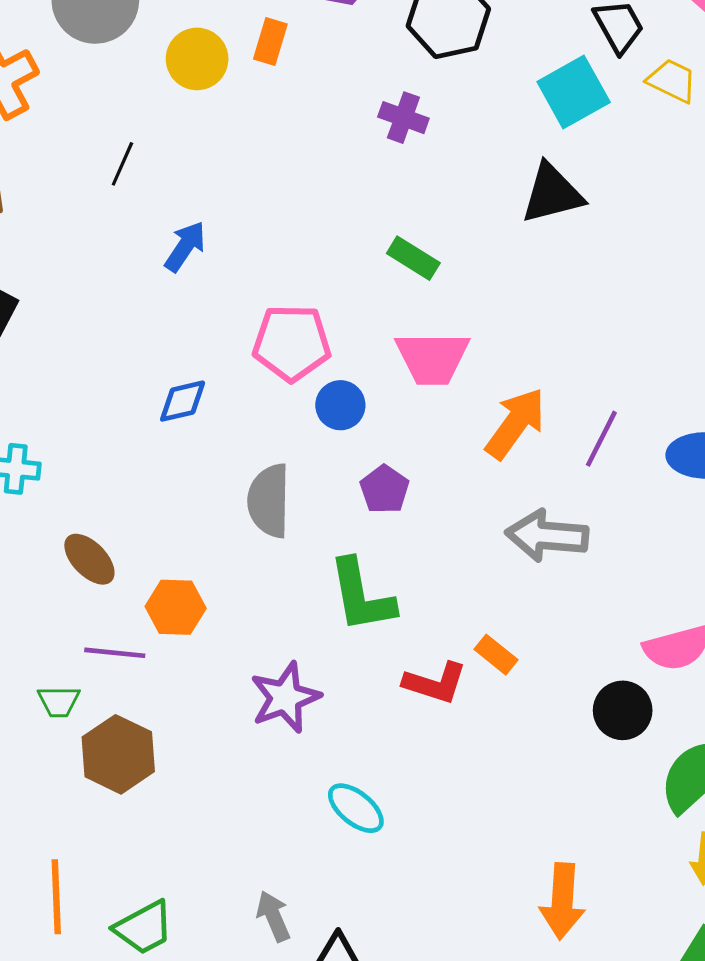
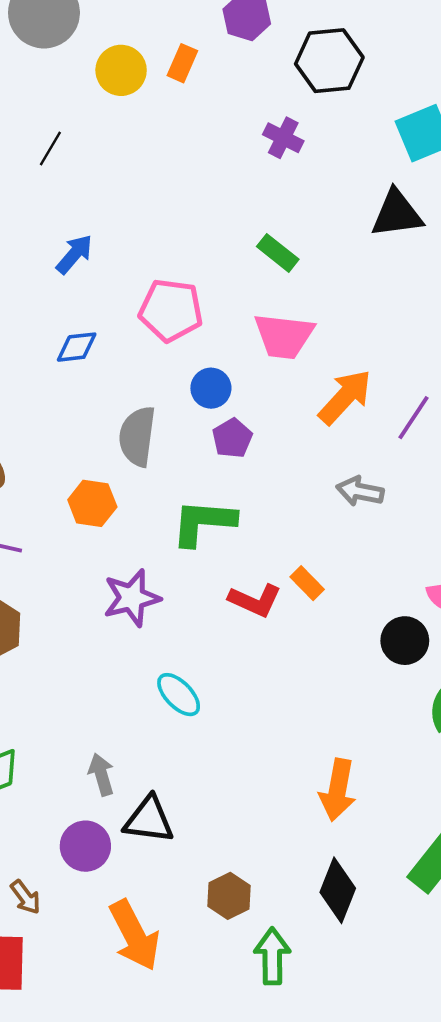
blue arrow: (185, 246) -> (74, 254), moved
blue circle: (340, 405) -> (211, 388), moved
gray arrow: (547, 536) -> (360, 491), size x0.7
green L-shape: (361, 596) -> (203, 522), turned 98
orange hexagon: (176, 607) -> (92, 503), moved

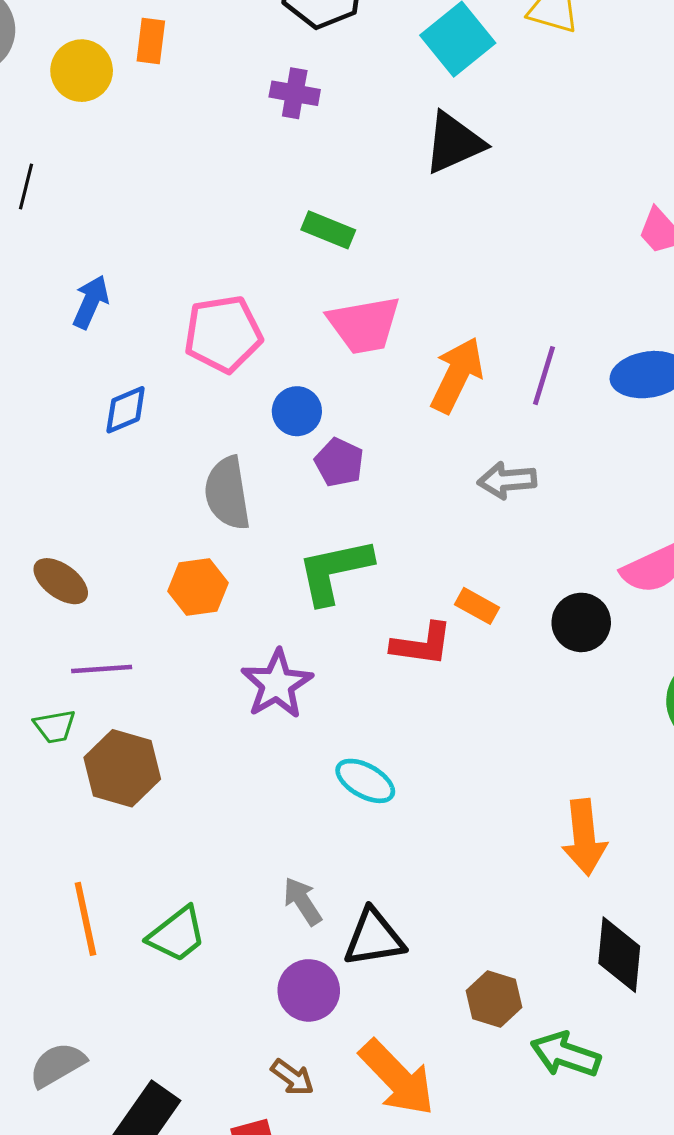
black circle: (405, 641) -> (581, 622), moved
brown arrow: (26, 897) -> (292, 1077), moved
green arrow: (272, 956) -> (566, 1054), turned -54

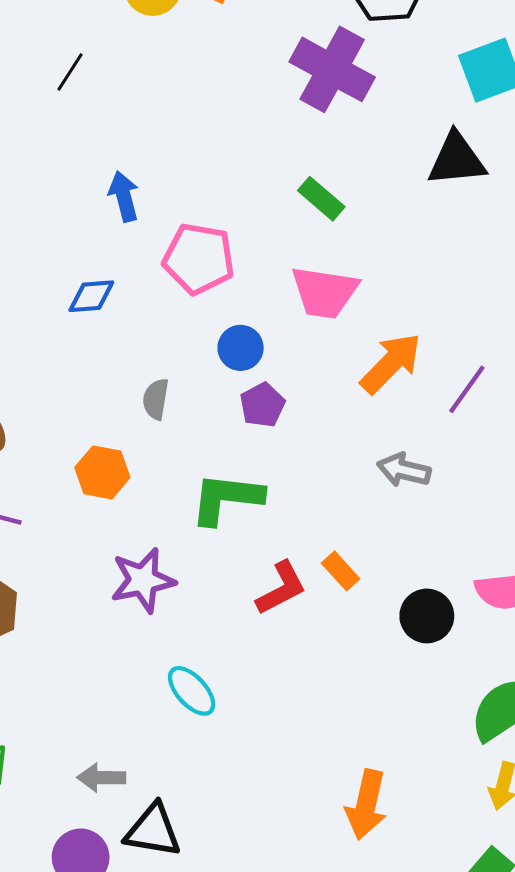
purple cross: (295, 93) -> (332, 69), size x1.8
blue arrow: (91, 302) -> (124, 196), moved, turned -57
gray semicircle: (227, 493) -> (156, 399), size x0.6
red L-shape: (422, 644) -> (281, 588), turned -54
gray arrow: (303, 901) -> (101, 778), turned -75

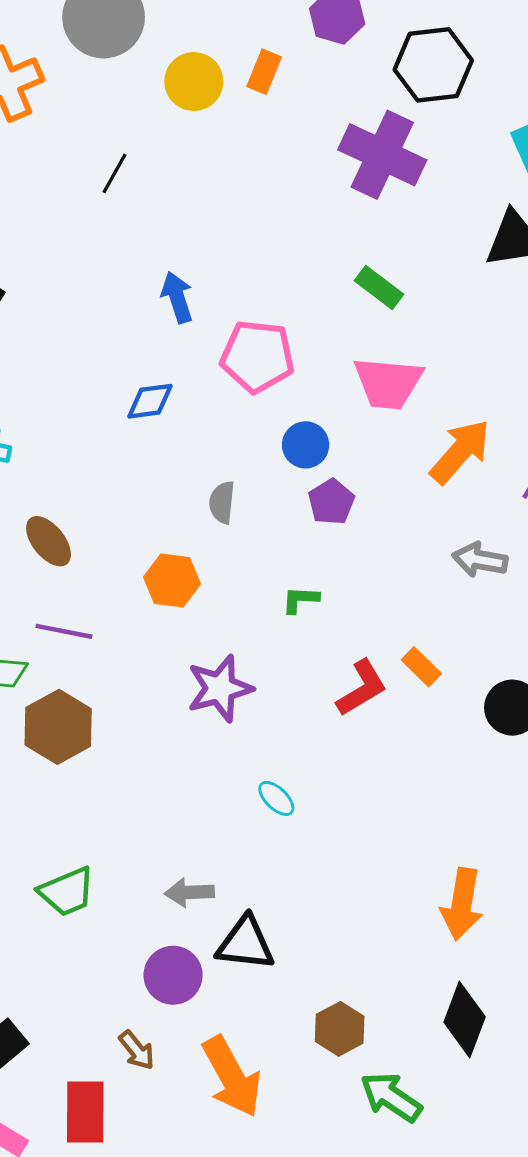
green L-shape: (226, 498) -> (300, 600), size x0.5
cyan ellipse: (192, 691) -> (276, 798), size x0.7

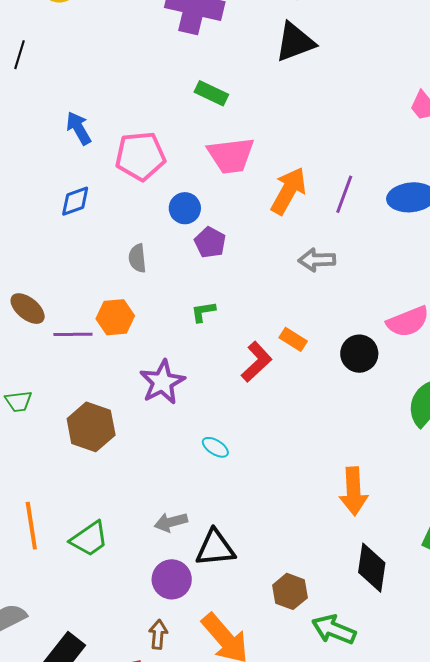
purple line: (64, 631) -> (73, 334), moved
brown hexagon: (58, 727) -> (91, 427), moved
brown arrow: (137, 1050) -> (158, 634), turned -124

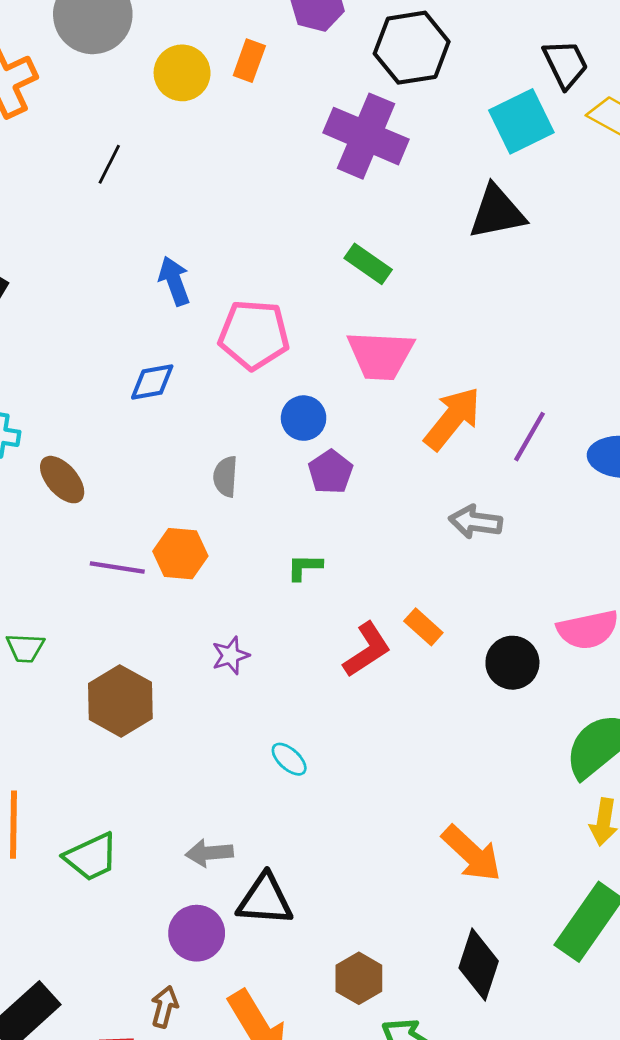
brown ellipse: (28, 309) -> (62, 480), moved
purple star: (162, 382) -> (231, 655), size x0.6
orange arrow: (354, 491) -> (472, 853), turned -54

